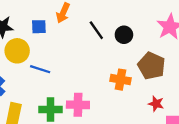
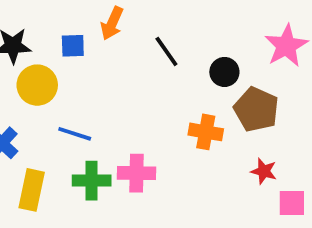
black circle: (124, 35) -> (224, 72), moved
blue line: (40, 69) -> (75, 134), moved

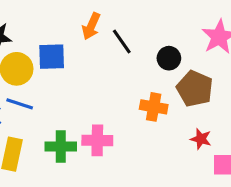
orange arrow: (112, 23) -> (91, 26), moved
blue square: (73, 46) -> (52, 57), moved, size x1.4
blue line: (75, 134) -> (20, 104), moved

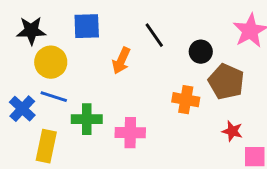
orange arrow: (91, 26) -> (121, 61), moved
blue square: (52, 57) -> (87, 26), moved
green cross: (61, 147) -> (87, 119), moved

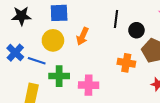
black line: (154, 35) -> (116, 19), moved, turned 42
yellow circle: (51, 62) -> (53, 40), moved
blue cross: (22, 109) -> (15, 53), moved

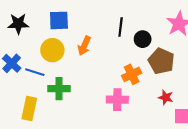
orange cross: (126, 63) -> (132, 74), turned -36
pink cross: (89, 85) -> (117, 100), moved

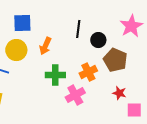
green cross: (59, 89) -> (55, 75), moved
pink cross: (117, 100) -> (75, 95), turned -30

